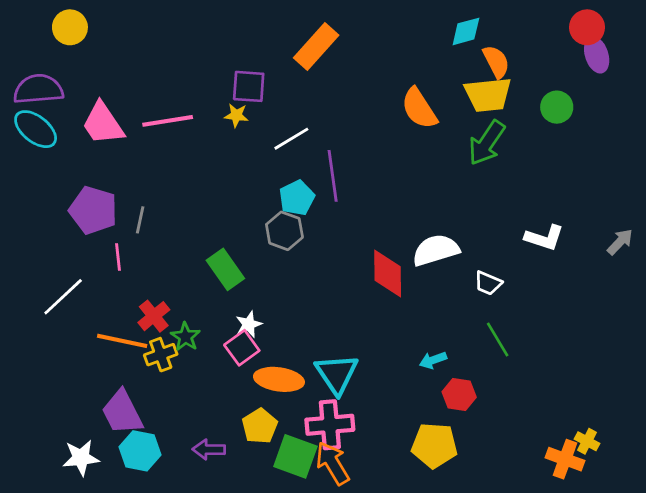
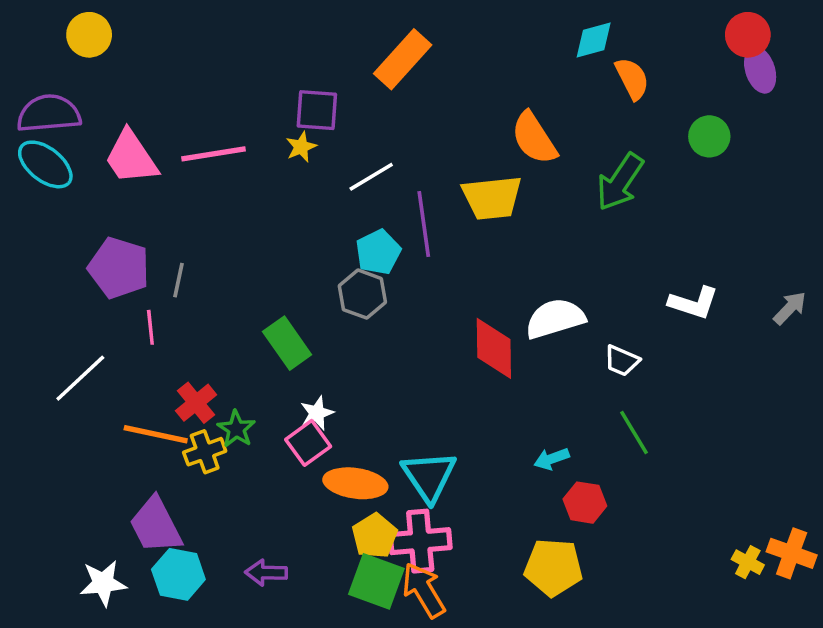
yellow trapezoid: (488, 95) -> (492, 198), moved
yellow star: (236, 115) -> (301, 147), turned -30
yellow pentagon: (260, 426) -> (375, 536), moved
orange cross: (565, 459) -> (792, 553), moved

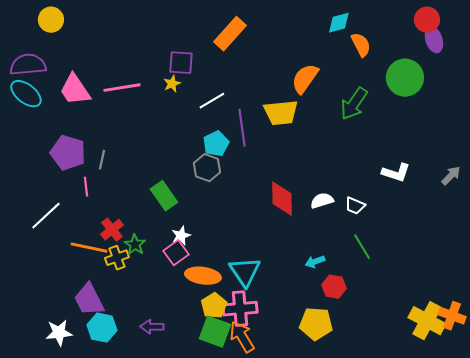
green circle: (709, 136) -> (405, 78), size x1.6
orange semicircle: (534, 138) -> (305, 79), turned 68
white semicircle: (555, 319) -> (322, 201), moved, size x0.7
yellow cross: (748, 562) -> (427, 321), size x2.0

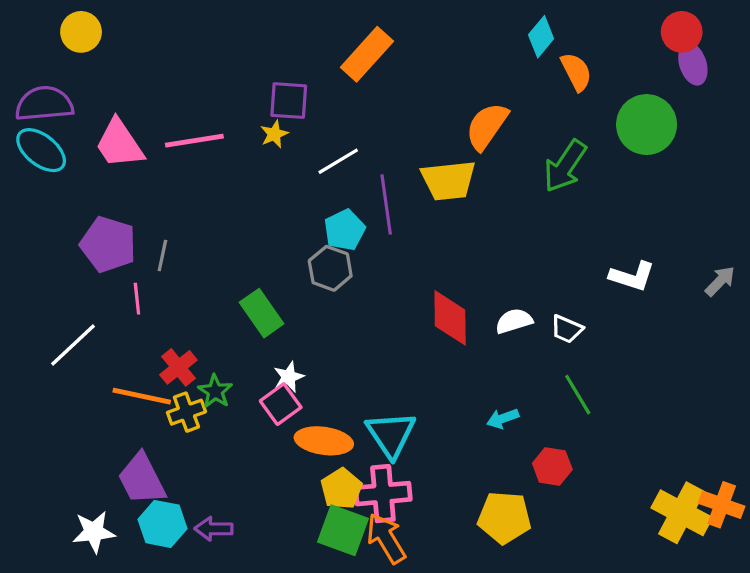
cyan diamond: (339, 23) -> (541, 37), turned -35
red hexagon: (334, 287) -> (552, 466), moved
purple arrow: (152, 327) -> (214, 529), moved

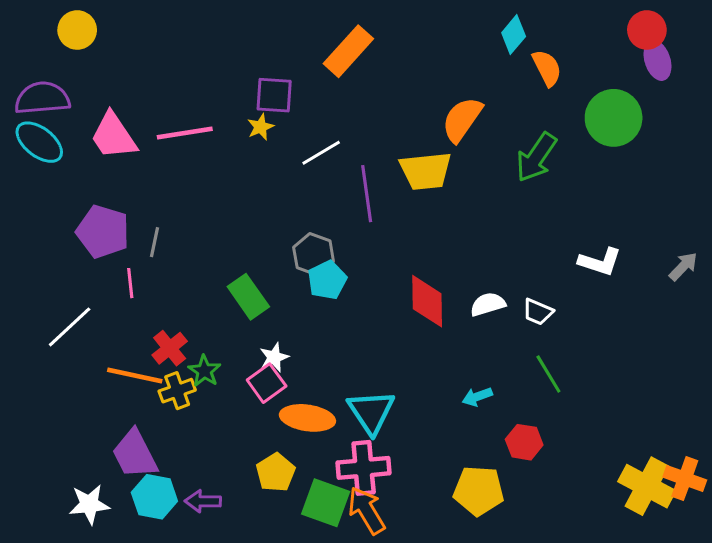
cyan pentagon: (345, 230) -> (327, 280), moved
yellow pentagon: (341, 489) -> (276, 472), moved

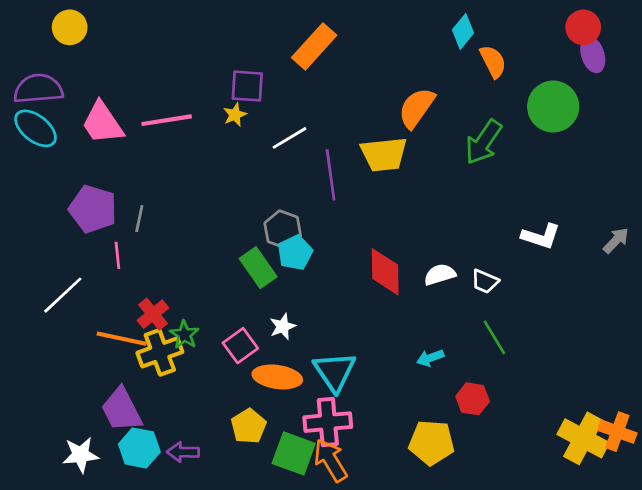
green rectangle: (248, 297) -> (258, 268), moved
white star: (274, 357) -> (283, 326), moved
yellow cross: (177, 391) -> (160, 352), size x1.4

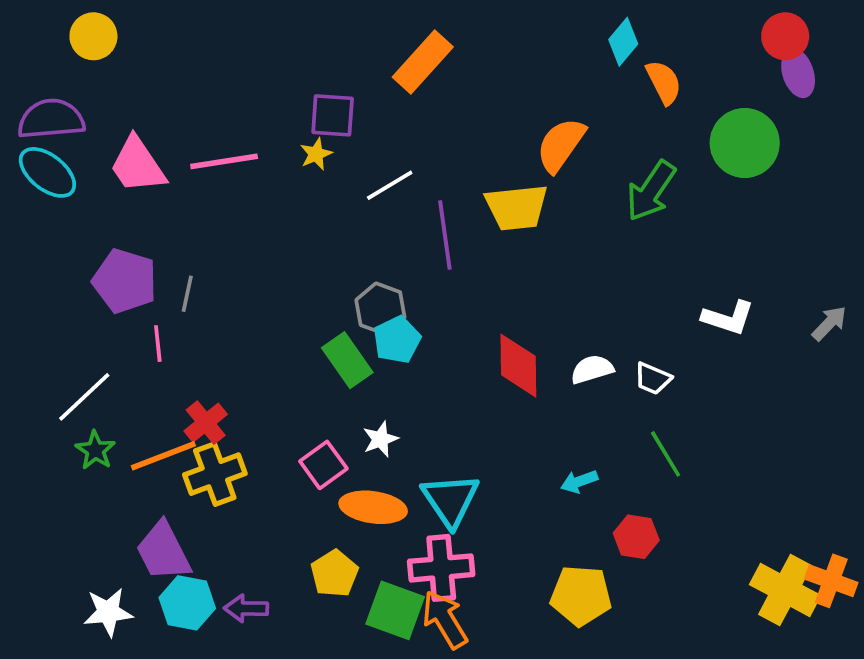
green star: (184, 335) -> (95, 450), moved
orange line: (122, 339) -> (163, 456), turned -33

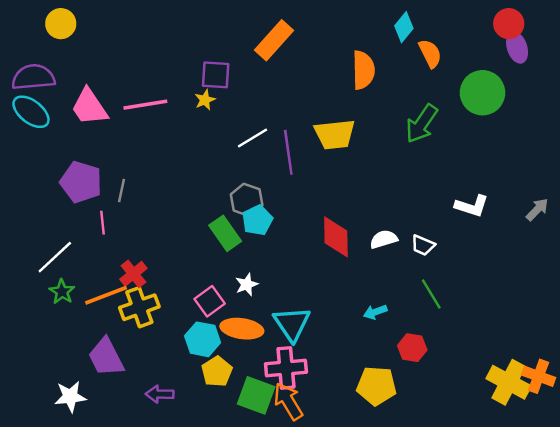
orange semicircle: (561, 145) -> (363, 70), moved, turned 144
white line: (390, 185) -> (253, 138), moved
cyan hexagon: (187, 603) -> (203, 339), moved

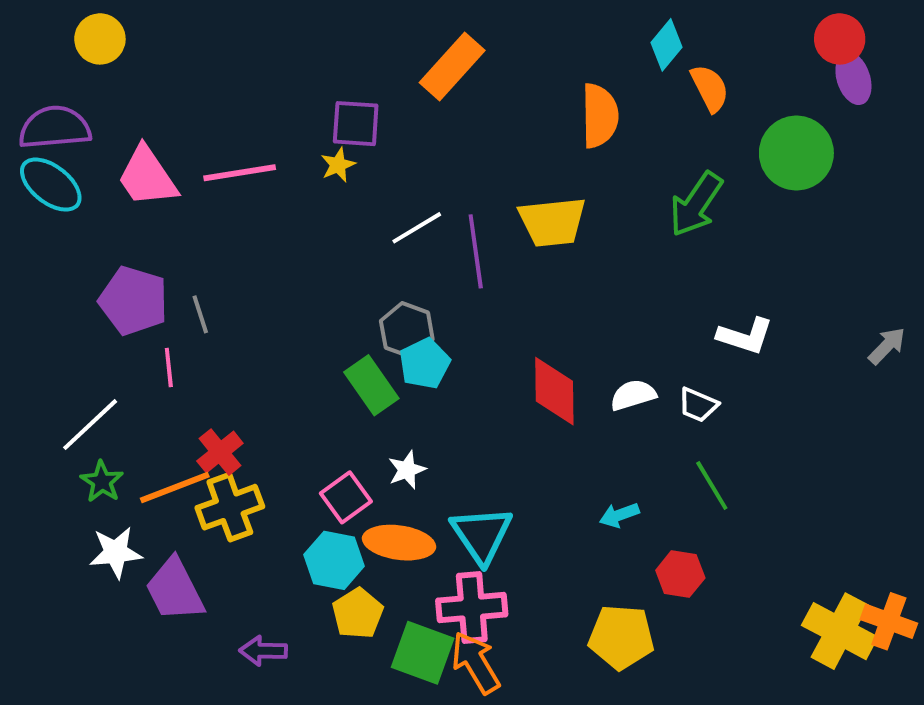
gray line: (122, 190) -> (200, 314), turned -30
white L-shape: (472, 206) -> (745, 336), moved
white star: (70, 397) -> (116, 552), moved

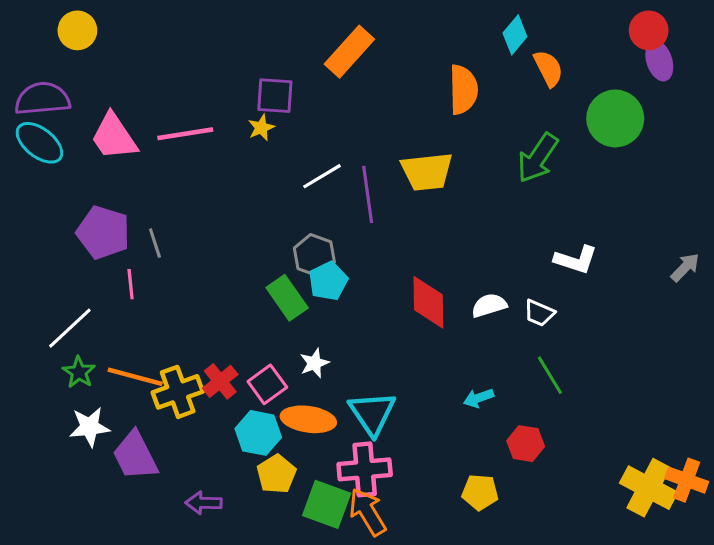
red cross: (220, 452) -> (220, 381), moved
orange line: (175, 487) -> (135, 377), turned 36
yellow pentagon: (621, 637) -> (480, 492), size x0.7

